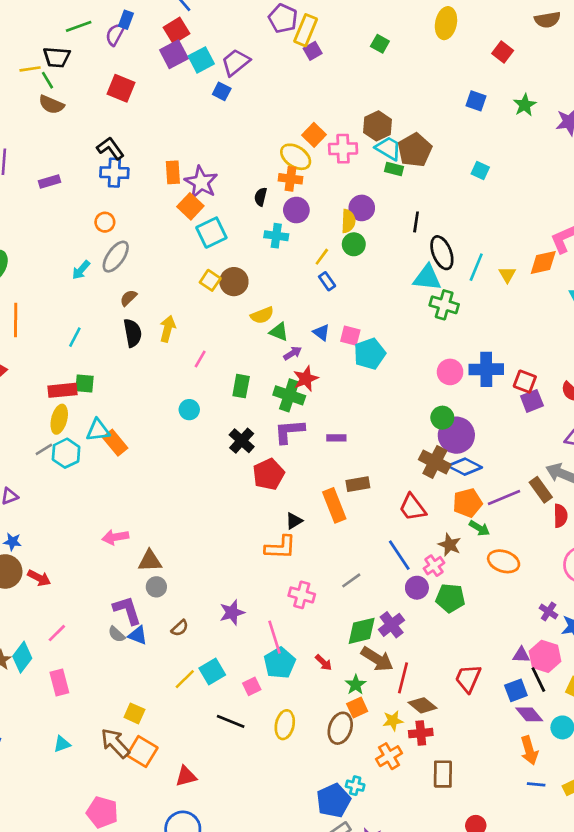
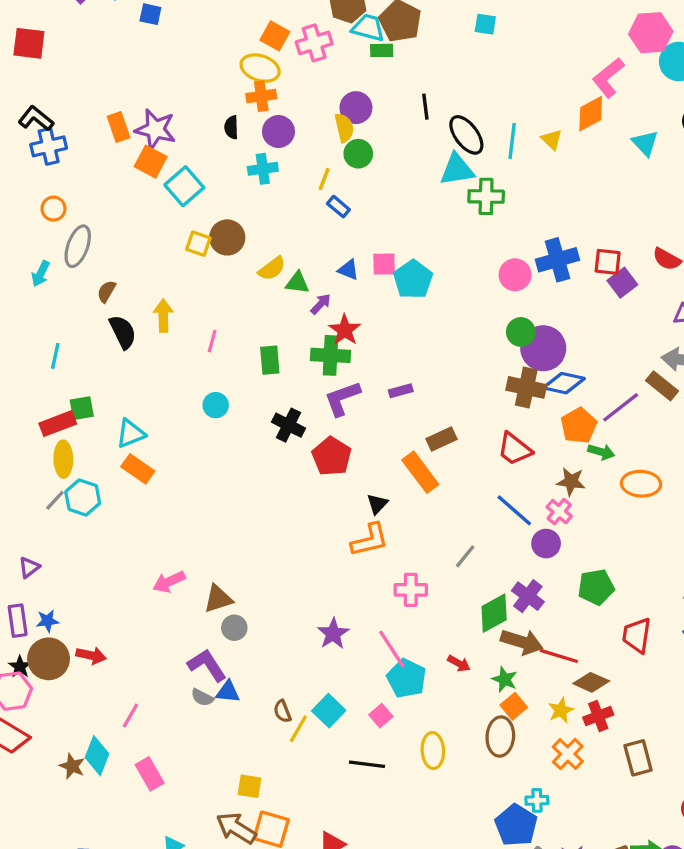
cyan triangle: (98, 430) -> (131, 434), moved
green pentagon: (450, 598) -> (596, 587), moved
brown semicircle: (180, 628) -> (282, 711), moved, turned 126
red line: (403, 678) -> (559, 656), turned -72

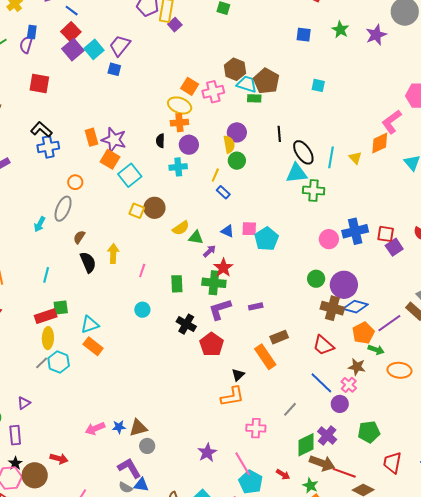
orange circle: (54, 209) -> (75, 182), moved
green circle: (521, 332) -> (316, 279), moved
pink arrow: (169, 582) -> (95, 428), moved
blue star: (47, 621) -> (119, 427), moved
brown circle: (49, 659) -> (35, 475), moved

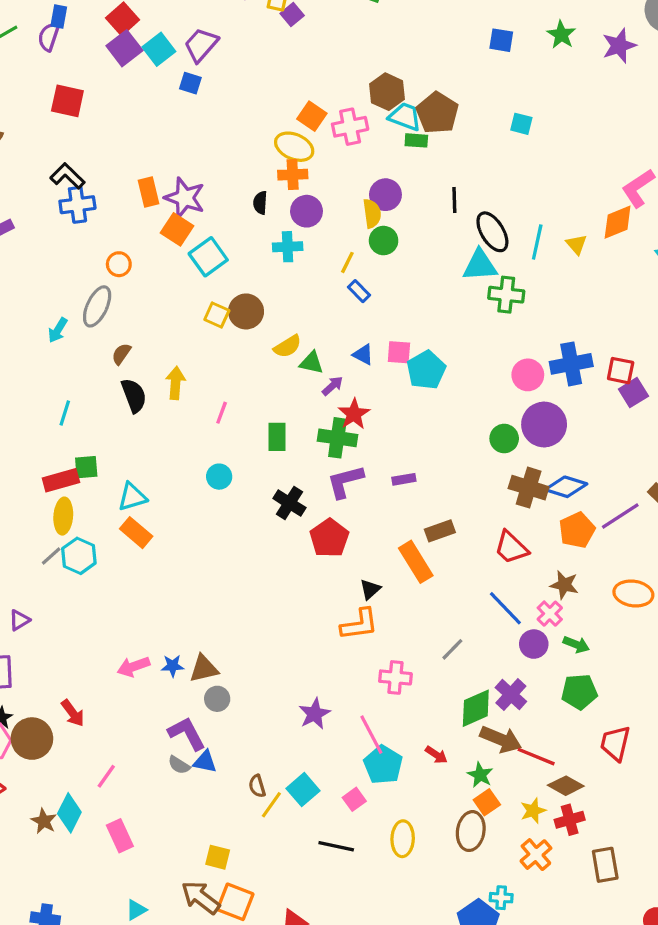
purple circle: (344, 285) -> (544, 425), moved
green arrow: (376, 350) -> (576, 645), moved
red arrow: (59, 459) -> (73, 713), turned 36

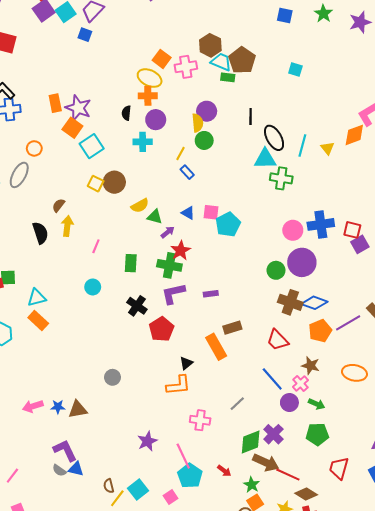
brown semicircle: (121, 354) -> (59, 205), moved
gray circle: (217, 699) -> (112, 377), moved

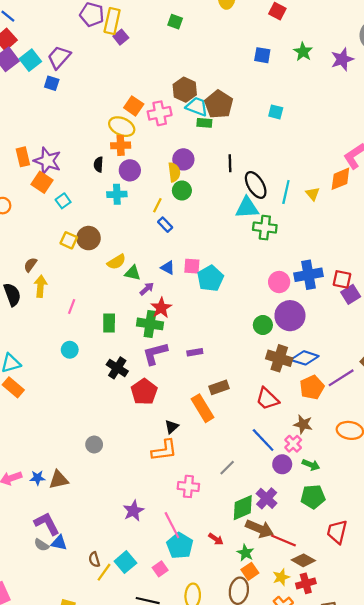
cyan square: (92, 146) -> (63, 201), size x0.6

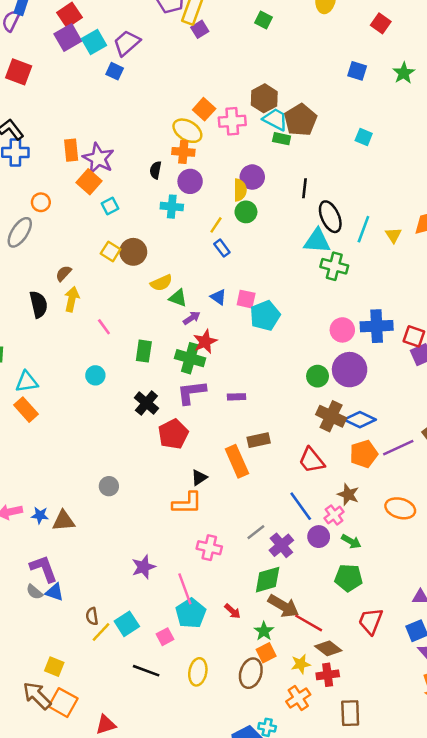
pink line: (72, 307) -> (104, 327), turned -64
purple cross: (267, 498) -> (281, 545), moved

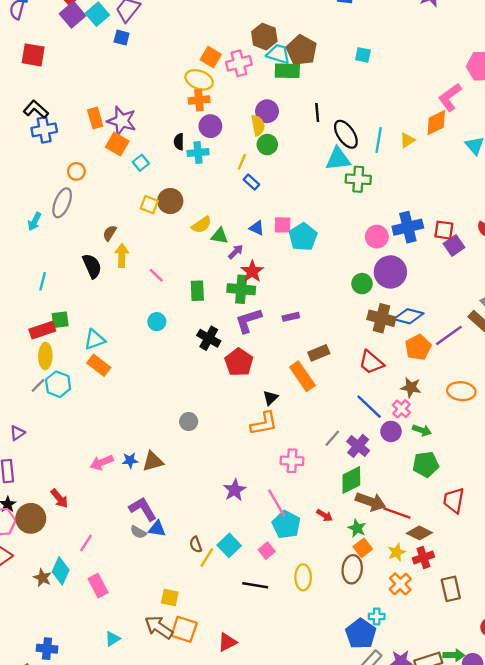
green rectangle: (282, 139) -> (287, 71), size x1.5
black semicircle: (156, 170) -> (179, 142), moved
yellow triangle: (393, 235) -> (407, 140), turned 42

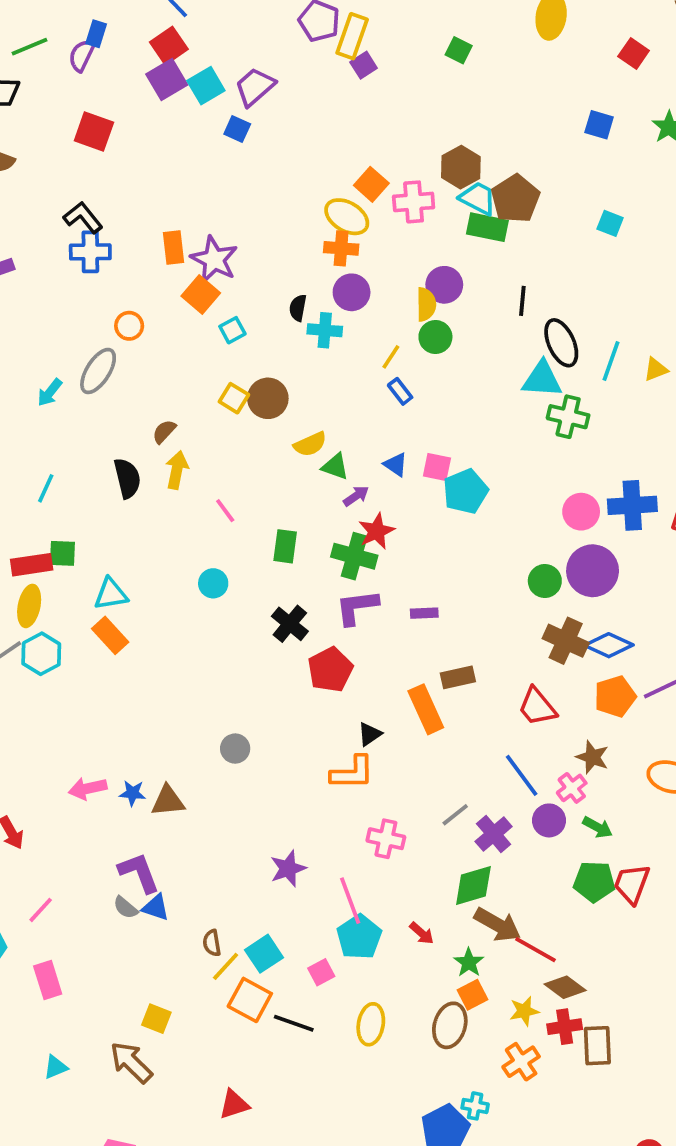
red trapezoid: (454, 500) -> (632, 884), moved
brown rectangle: (451, 589) -> (597, 1046), moved
orange square: (184, 629) -> (250, 1000), moved

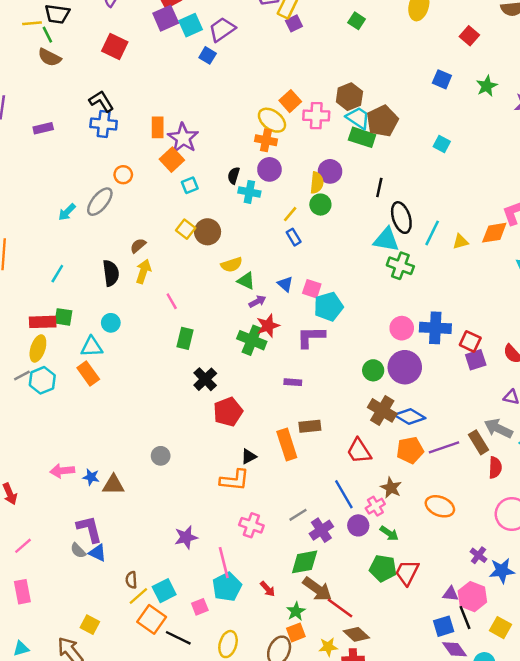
green rectangle: (285, 546) -> (185, 338), moved
cyan circle: (213, 583) -> (111, 323), moved
purple L-shape: (357, 607) -> (311, 337), moved

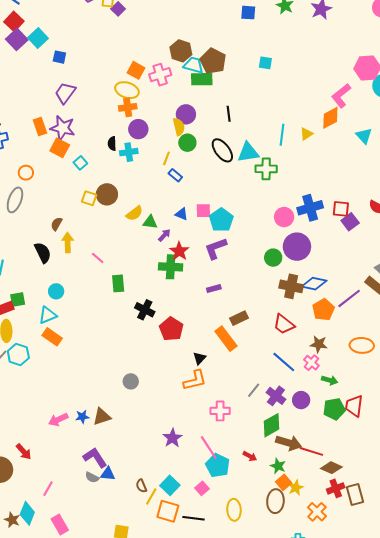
purple trapezoid: (222, 29) -> (65, 93), moved
black ellipse: (401, 218) -> (222, 150), moved
purple circle: (358, 525) -> (301, 400), moved
yellow star: (328, 647) -> (296, 488), moved

